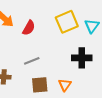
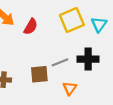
gray line: (32, 61) -> (60, 62), moved
brown square: (40, 85) -> (39, 74), moved

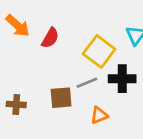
yellow square: (72, 20) -> (99, 51), moved, turned -30
orange triangle: (70, 88) -> (99, 115), turned 32

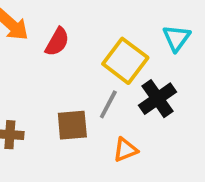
black cross: (122, 79) -> (158, 99), turned -35
gray line: (87, 83) -> (108, 104), turned -40

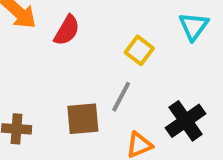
yellow square: (125, 61) -> (139, 50), size x0.6
black cross: (158, 99) -> (186, 121), moved

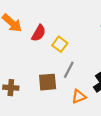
yellow square: (139, 50) -> (60, 44), moved

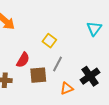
red semicircle: (39, 33) -> (23, 60), moved

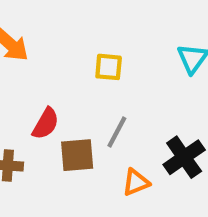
yellow square: (49, 41) -> (109, 67), moved, turned -32

